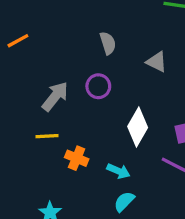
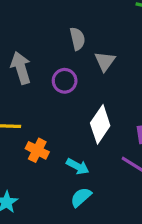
gray triangle: (157, 62) -> (105, 61), moved, turned 35
gray arrow: (55, 96) -> (21, 68), moved, turned -60

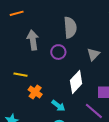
gray semicircle: (77, 39) -> (70, 28), size x1.5
gray triangle: (105, 61) -> (93, 54), moved

